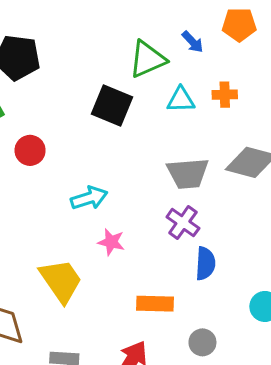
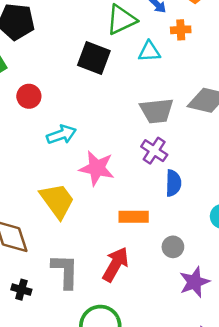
orange cross: (225, 95) -> (181, 30), moved
cyan arrow: (89, 198) -> (61, 135), moved
pink star: (111, 242) -> (97, 168), size x1.6

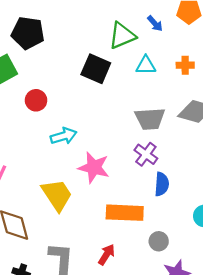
orange cross: (181, 30) -> (185, 65), moved
orange rectangle: (134, 217) -> (125, 213), size x1.4
red arrow: (116, 264) -> (107, 255), size x0.7

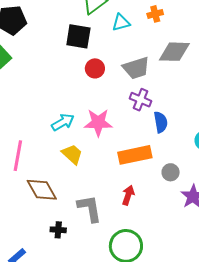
red circle: (36, 100) -> (95, 68), moved
cyan arrow: (64, 136) -> (63, 122), moved
yellow trapezoid: (57, 195) -> (72, 154), size x0.7

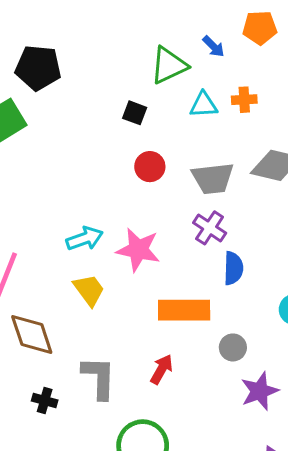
orange cross: (155, 14) -> (244, 100), moved
black square: (78, 36) -> (135, 113), size x0.6

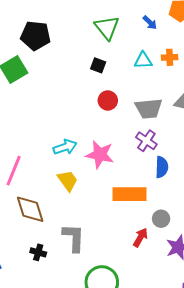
green triangle: (169, 65) -> (107, 28), moved, turned -44
red arrow: (162, 369) -> (140, 237), moved

